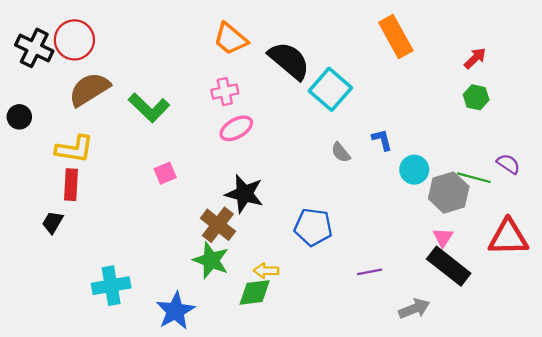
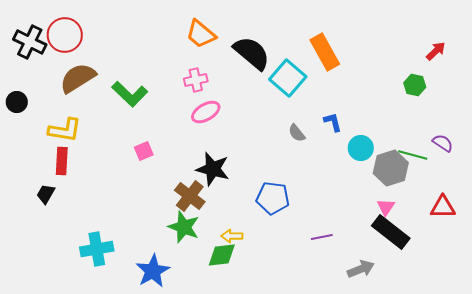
orange rectangle: (396, 36) -> (325, 52), moved
red arrow: (475, 58) -> (436, 51), moved
red triangle: (508, 237) -> (443, 207), size x0.7

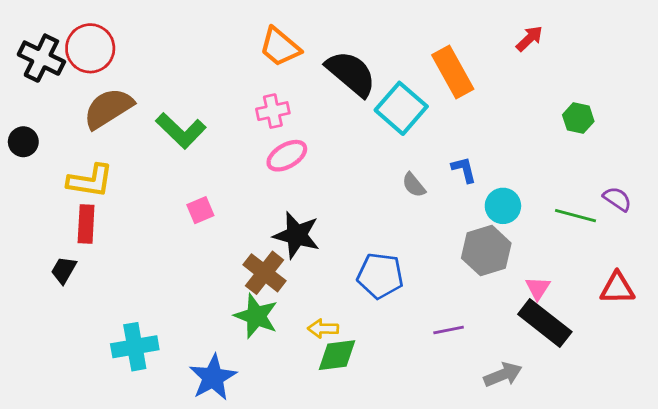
red arrow: (436, 51) -> (529, 39), moved
gray hexagon: (391, 168) -> (486, 251), moved
green diamond: (222, 255) -> (337, 355), moved

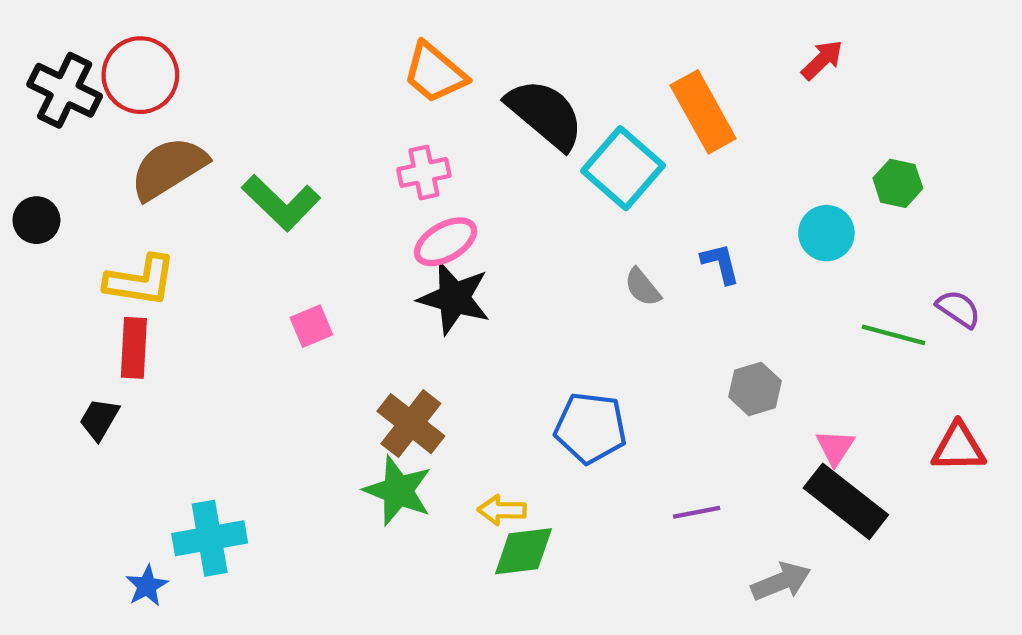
cyan circle: (503, 206) -> (826, 233), moved
black star: (297, 235) -> (454, 298), moved
gray hexagon: (486, 251) -> (755, 389), size x0.7
blue star: (213, 377) -> (147, 586), moved, size x0.6

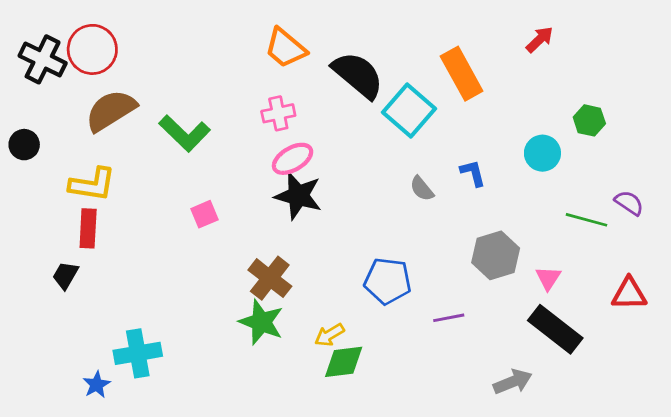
gray hexagon: (755, 389) -> (496, 255), size x1.4
pink triangle: (835, 447) -> (548, 278), moved
yellow arrow: (502, 510) -> (329, 335), turned -32
purple line: (697, 512) -> (449, 318), moved

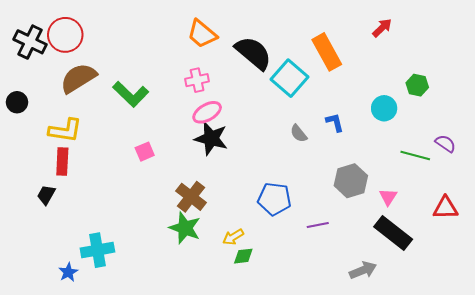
green diamond: (344, 362) -> (243, 256), size x0.7

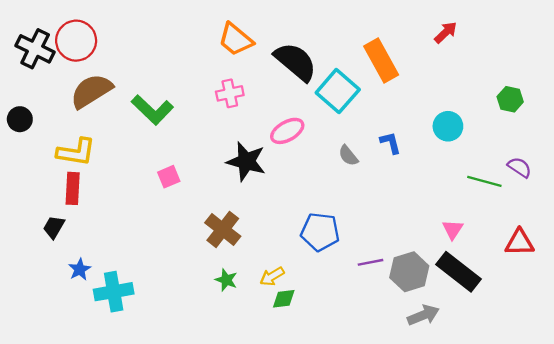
green hexagon: (417, 85) -> (510, 99), moved
pink ellipse: (207, 112) -> (287, 131), moved
gray hexagon: (351, 181) -> (409, 272), moved
green star: (185, 228) -> (226, 280), moved, size x0.6
blue star: (68, 272) -> (80, 269), moved

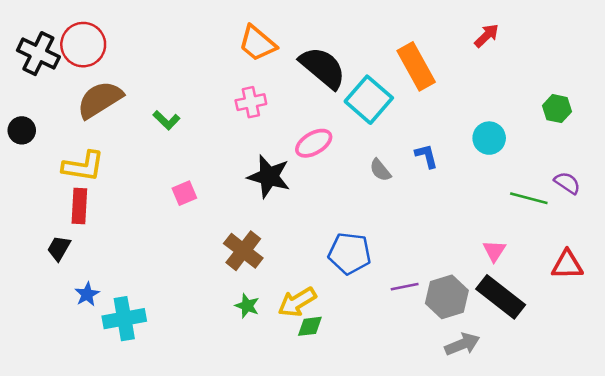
green L-shape: (152, 110) -> (166, 120), size x0.6
yellow arrow: (272, 276) -> (297, 302), size x1.4

